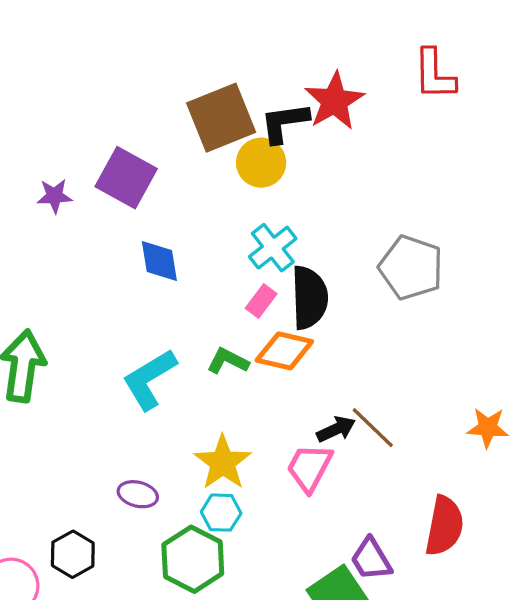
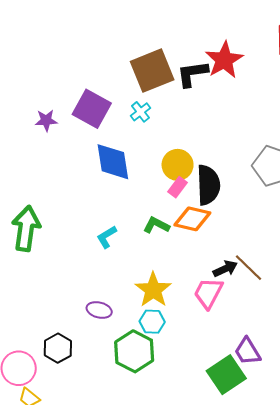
yellow circle: (261, 163) -> (178, 165), moved
cyan cross: (273, 248) -> (140, 112), moved, size x0.7
blue diamond: (159, 261) -> (113, 162), size x1.4
cyan L-shape: (149, 379) -> (107, 237), size x0.6

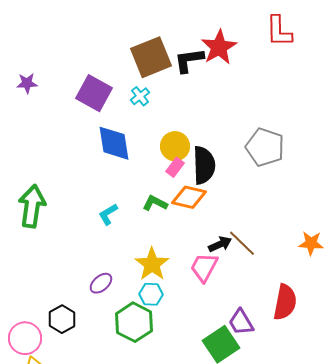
purple star: (46, 120) -> (27, 83), moved
purple ellipse: (99, 310) -> (101, 283), turned -55

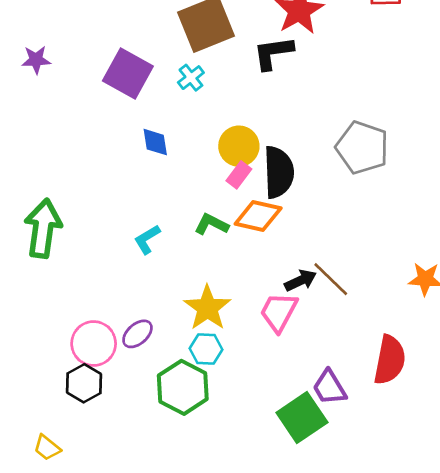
black L-shape: (189, 60) -> (273, 53), moved
blue diamond: (114, 143) -> (155, 142), size x0.6
pink circle: (25, 338) -> (94, 344), moved

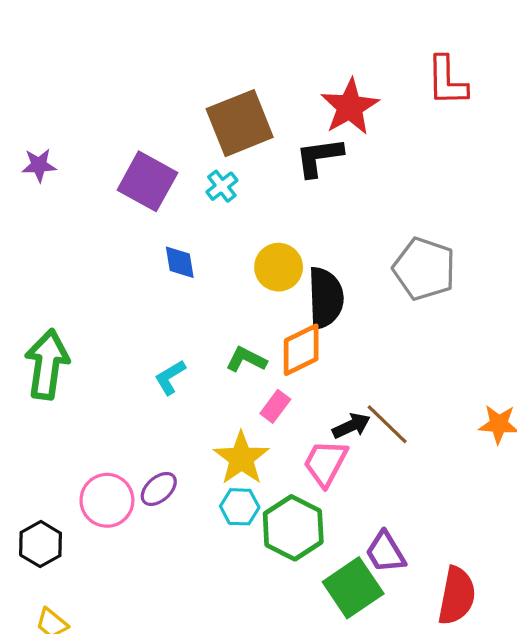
pink rectangle: (239, 175) -> (275, 406), moved
orange diamond: (258, 216) -> (301, 350), turned -39
red semicircle: (390, 360) -> (457, 596), moved
black hexagon: (84, 383) -> (41, 544), moved
green hexagon: (183, 387) -> (293, 528), moved

